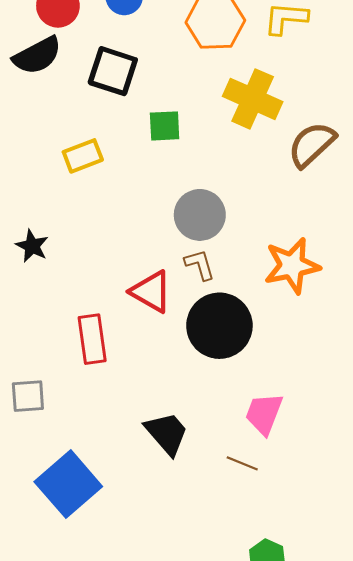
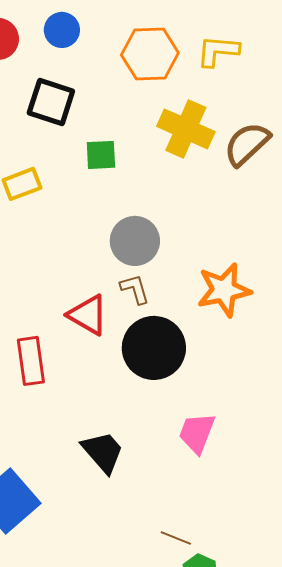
brown semicircle: (312, 145) -> (247, 144), moved
brown line: (242, 463) -> (176, 538), moved

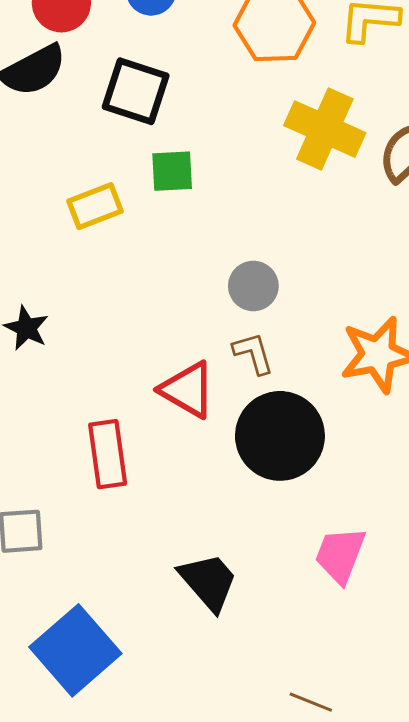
green square: (101, 155) -> (172, 171), moved
gray circle: (135, 241) -> (253, 286), size x0.7

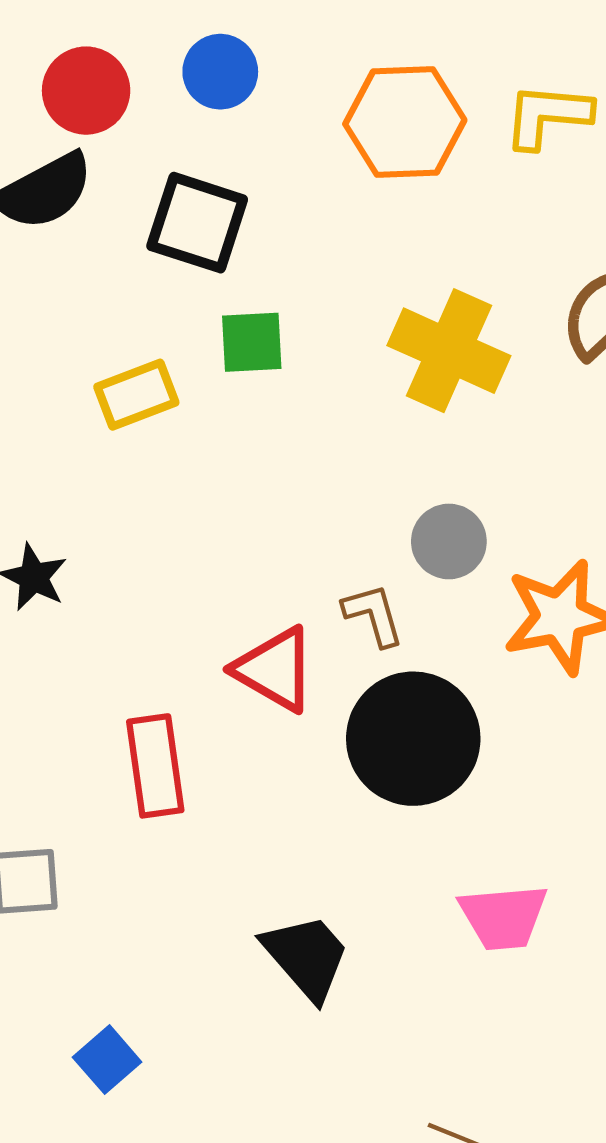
yellow cross: (325, 129) -> (449, 351), moved
gray circle: (253, 286) -> (449, 541), moved
pink trapezoid: (340, 555) -> (503, 917), turned -116
blue square: (75, 650) -> (107, 1060), size x0.5

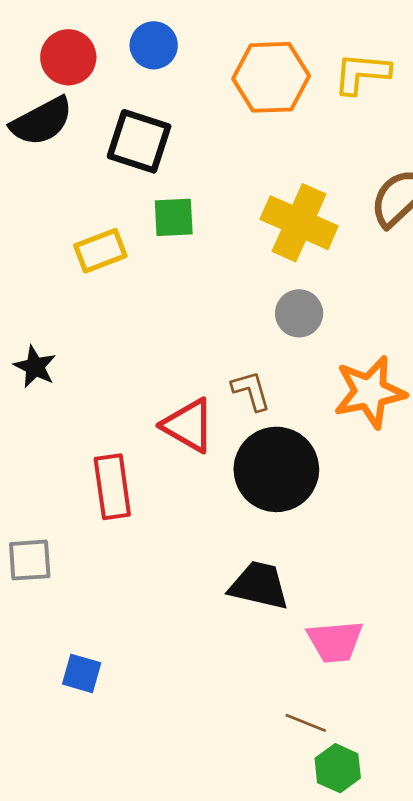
gray circle: (449, 541) -> (299, 313), moved
pink trapezoid: (503, 917) -> (335, 641), moved
black trapezoid: (306, 957) -> (259, 585), moved, turned -36
blue square: (107, 1060) -> (82, 673), turned -33

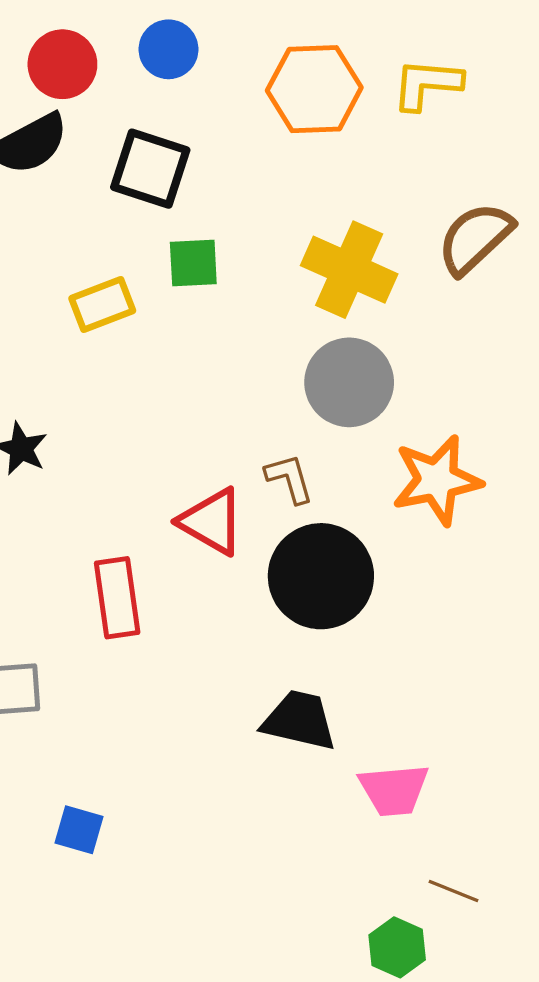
gray circle: (299, 313) -> (349, 382), size x1.5
brown line: (306, 723) -> (453, 891), moved

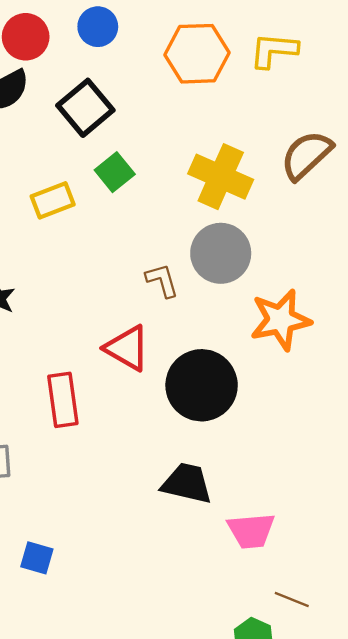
black square: (150, 169) -> (85, 108), turned 32
green square: (193, 263) -> (115, 172), turned -36
brown L-shape: (289, 478) -> (162, 280), moved

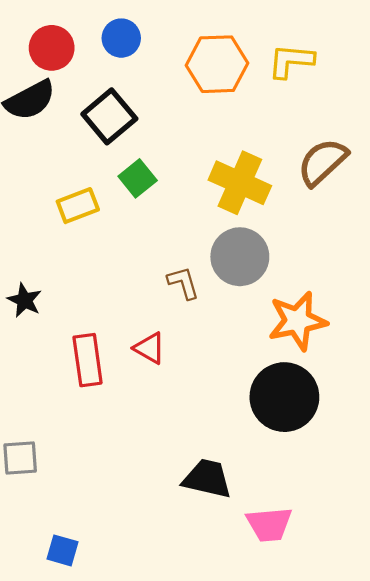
red triangle: (127, 348) -> (150, 348), size x0.7
black circle: (202, 385) -> (284, 397), moved
red rectangle: (63, 400) -> (88, 360), moved

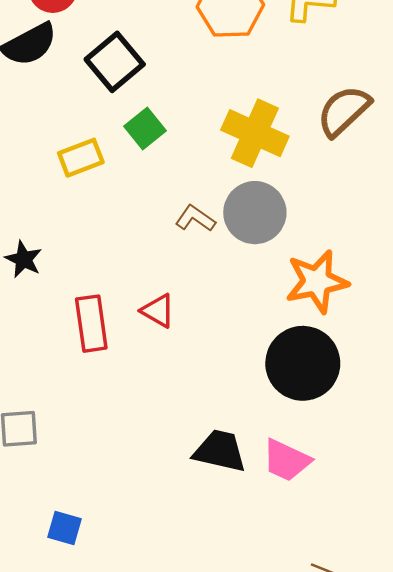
brown L-shape: (183, 283) -> (195, 218), moved, turned -39
pink trapezoid: (269, 524) -> (286, 460), moved, turned 30

